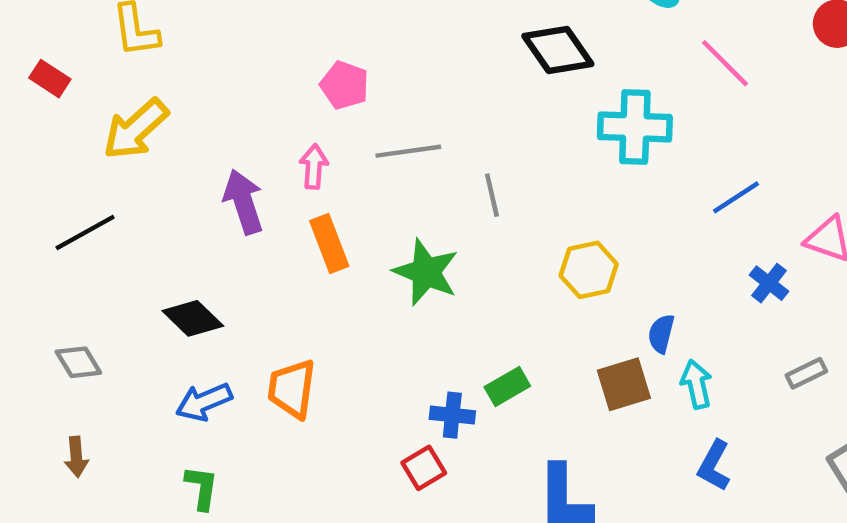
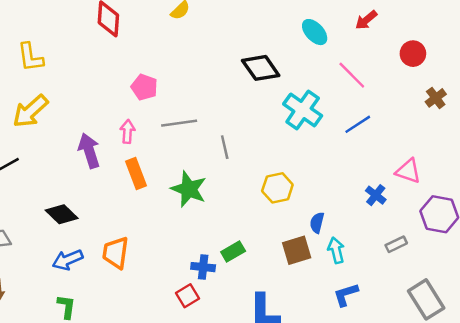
cyan cross: (635, 127) -> (303, 110), turned 33
blue line: (736, 197) -> (358, 124), moved
blue L-shape: (714, 466) -> (346, 295), turned 44

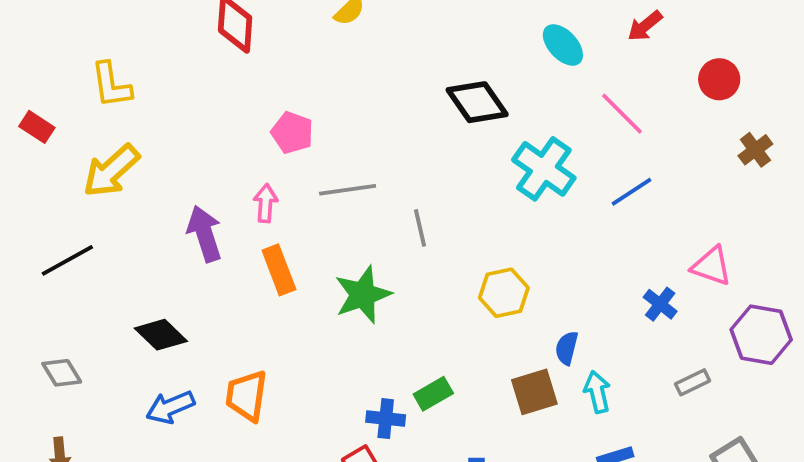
green star: (189, 189) -> (363, 295), turned 30

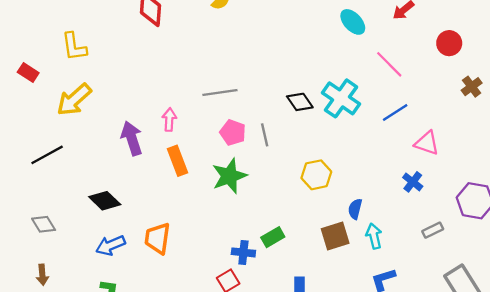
black diamond: (477, 102) -> (300, 102), moved, size x0.7
pink pentagon: (292, 133) -> (233, 133), moved
gray line: (348, 190) -> (220, 93), moved
pink triangle: (712, 266) -> (427, 143), moved

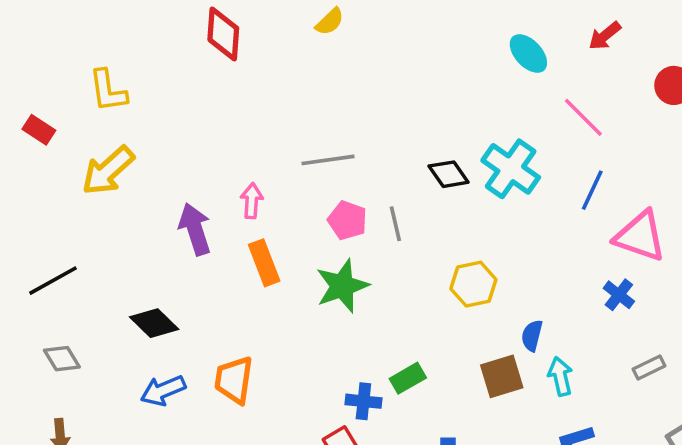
blue line: (395, 113) -> (592, 190), turned -32
pink triangle: (427, 143) -> (640, 236), size x1.4
black line: (47, 155) -> (53, 281), moved

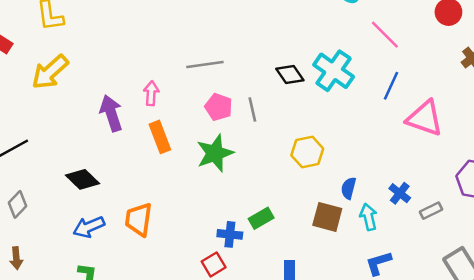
blue cross: (619, 295) -> (400, 193), moved
gray diamond: (62, 359) -> (18, 204), turned 75
brown square: (502, 376) -> (327, 217), turned 32

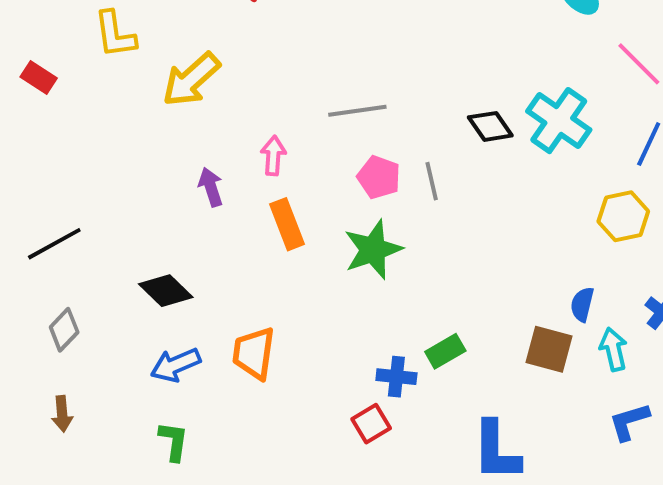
yellow arrow: (50, 72) -> (191, 79), moved
purple arrow: (111, 113) -> (211, 187), size x0.7
yellow hexagon: (307, 152) -> (623, 216), moved

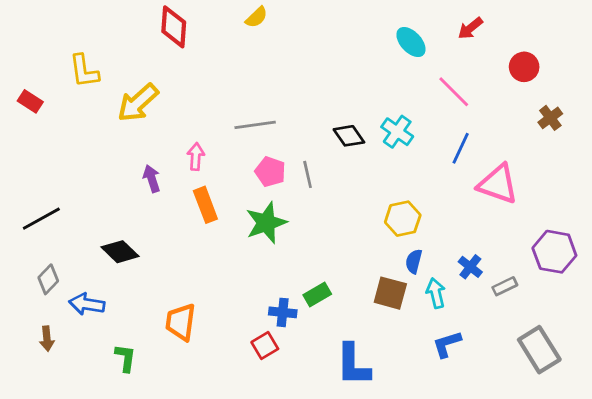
cyan cross: (559, 121) -> (397, 132), size x0.7
yellow hexagon: (623, 216) -> (403, 219), moved
orange trapezoid: (254, 353) -> (181, 322), moved
blue arrow: (176, 365) -> (87, 304), moved, turned 32

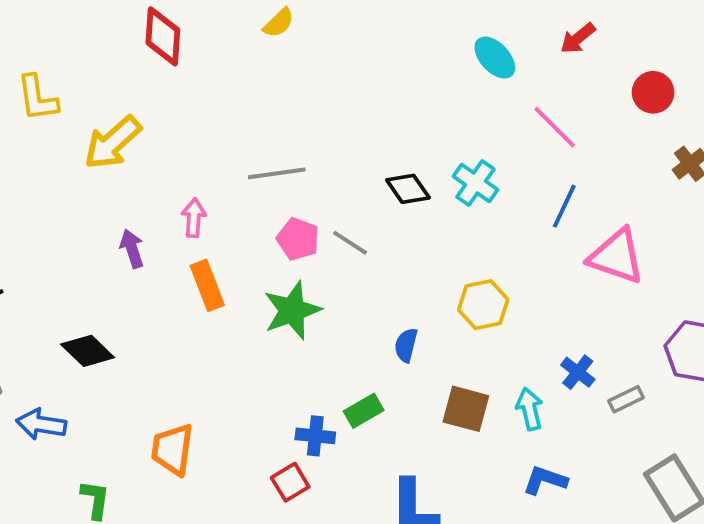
gray line: (308, 174) -> (350, 243), turned -44
blue semicircle: (414, 261) -> (406, 345), moved
blue L-shape: (447, 344) -> (545, 480), turned 36

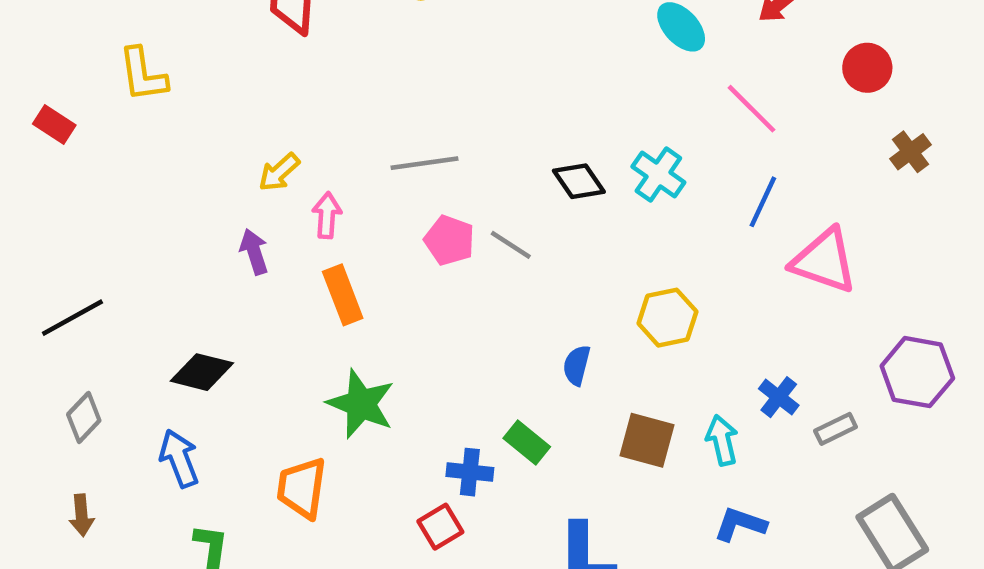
yellow arrow: (113, 142) -> (279, 172), moved, size x0.6
green star: (292, 310) -> (361, 404), moved, turned -30
black diamond: (88, 351) -> (202, 372), turned -30
green rectangle: (364, 411) -> (527, 443), turned 69
blue arrow: (41, 424) -> (179, 458), moved, turned 60

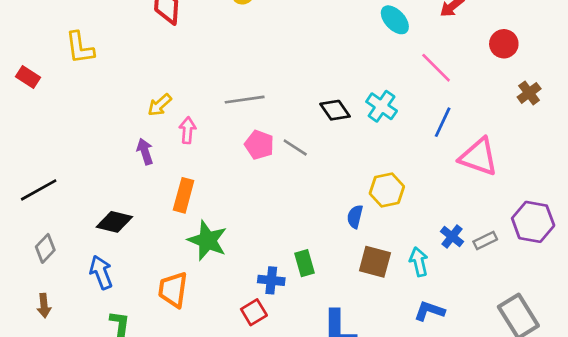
orange rectangle: (343, 295) -> (184, 195), moved, turned 36
blue semicircle: (577, 365) -> (355, 217), moved
gray rectangle: (836, 429) -> (485, 240), moved
green rectangle: (527, 443) -> (304, 263), turned 35

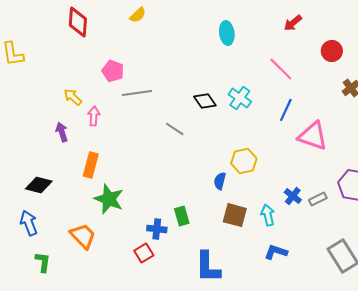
cyan ellipse: (395, 20) -> (227, 33), moved, turned 35
yellow arrow: (160, 105) -> (73, 97), turned 84
pink pentagon: (259, 145) -> (113, 71), moved
orange trapezoid: (173, 290) -> (83, 236), turned 128

